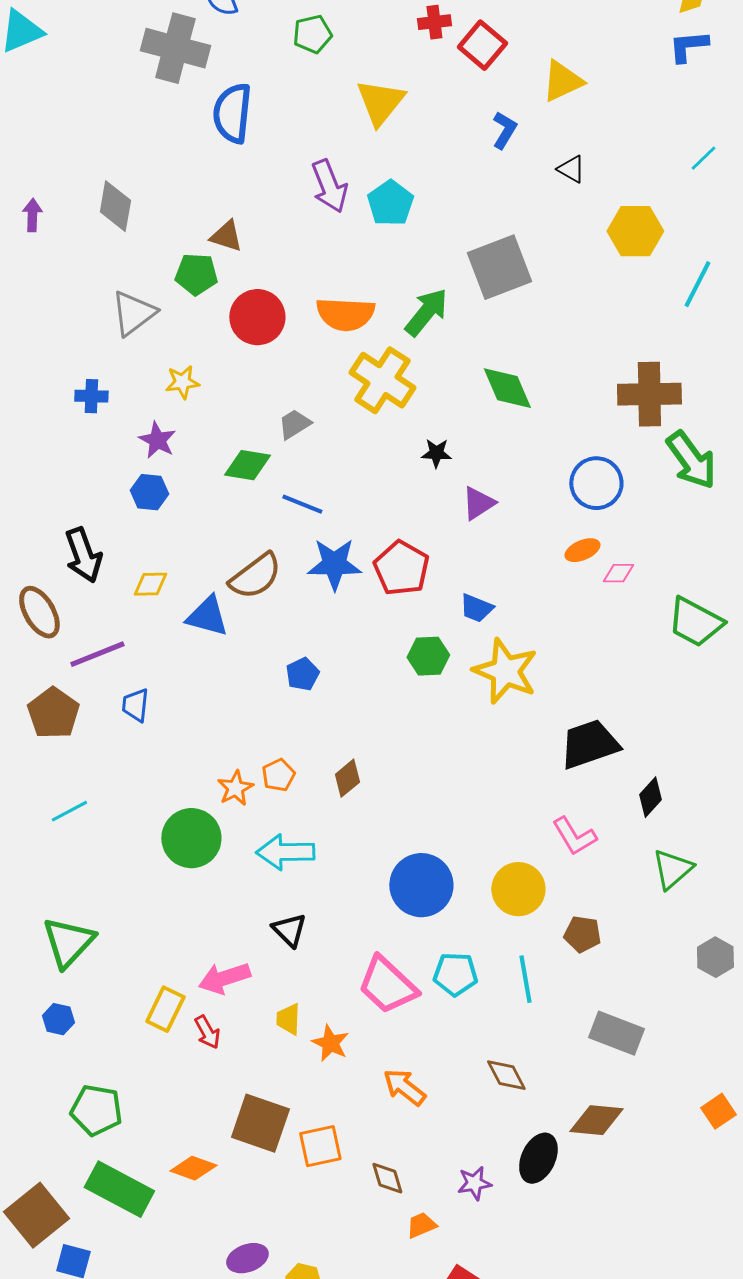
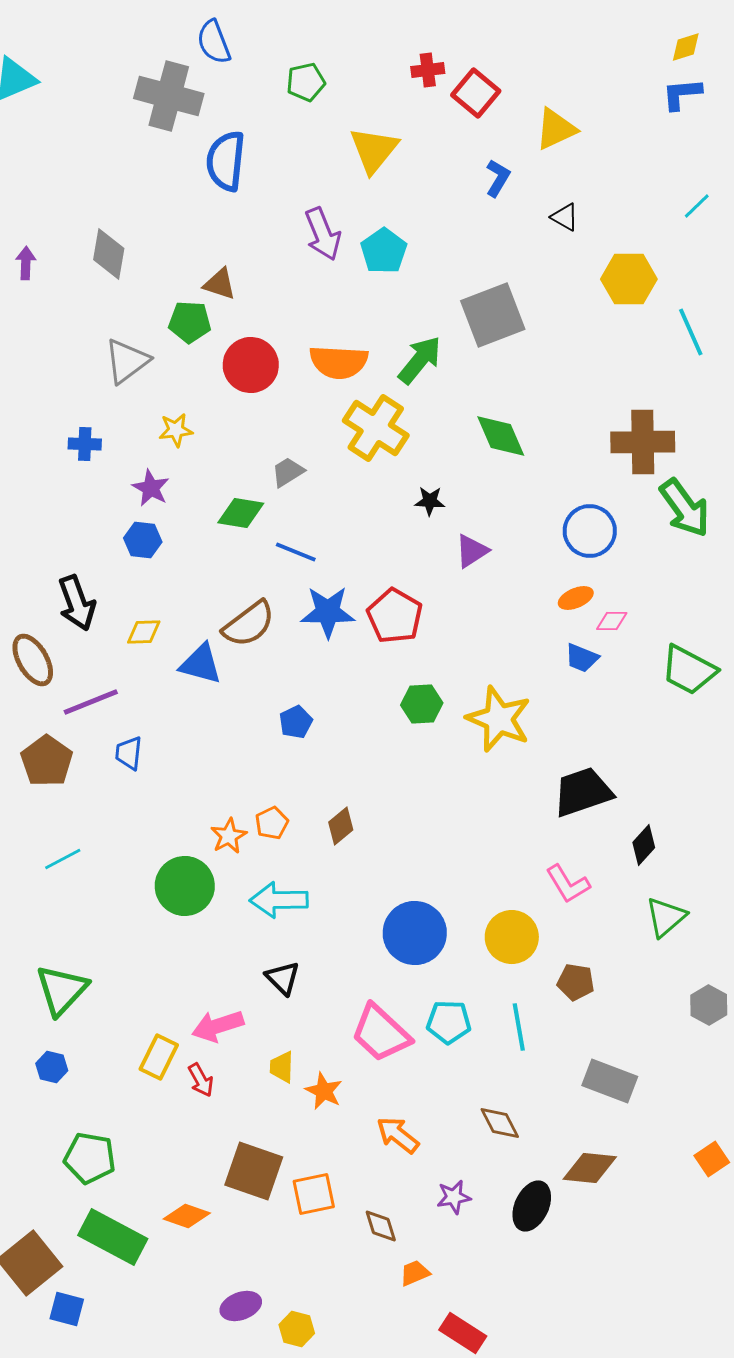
cyan line: (697, 284) -> (691, 332), turned -51
blue trapezoid: (476, 608) -> (582, 658), moved
purple star: (474, 1183) -> (454, 1197), moved

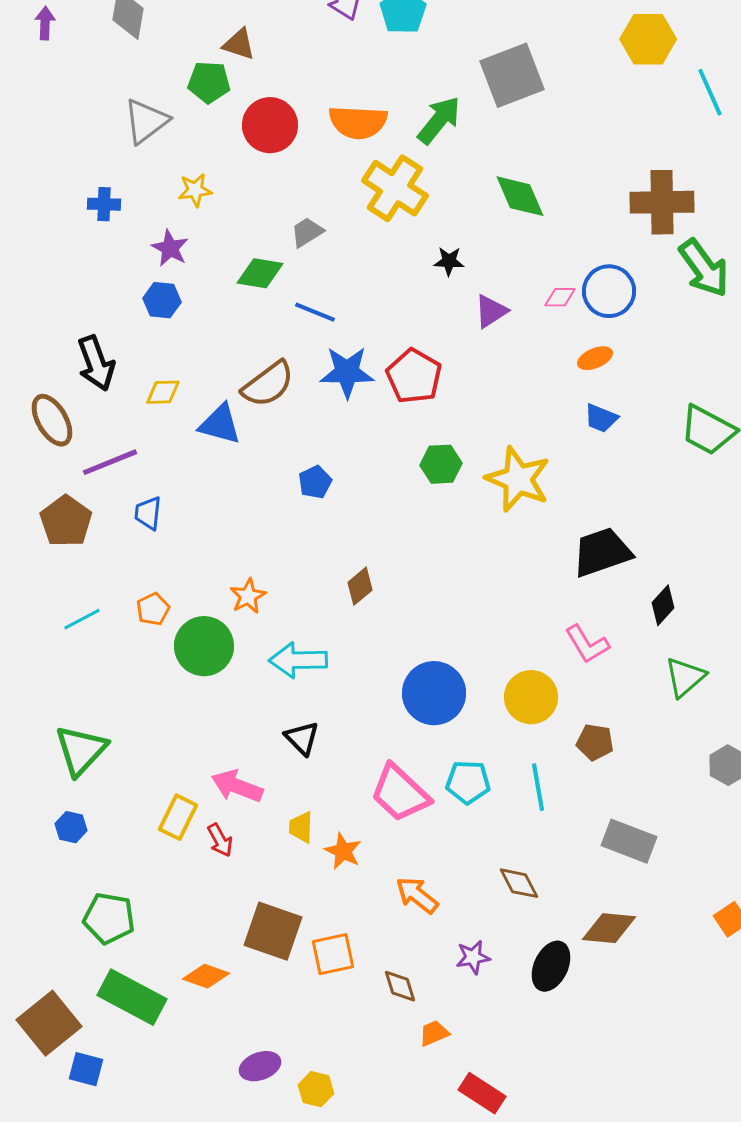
pink diamond: (612, 621) -> (560, 297), moved
orange pentagon: (272, 823) -> (153, 609), moved
pink arrow: (218, 1026) -> (237, 786), turned 39

